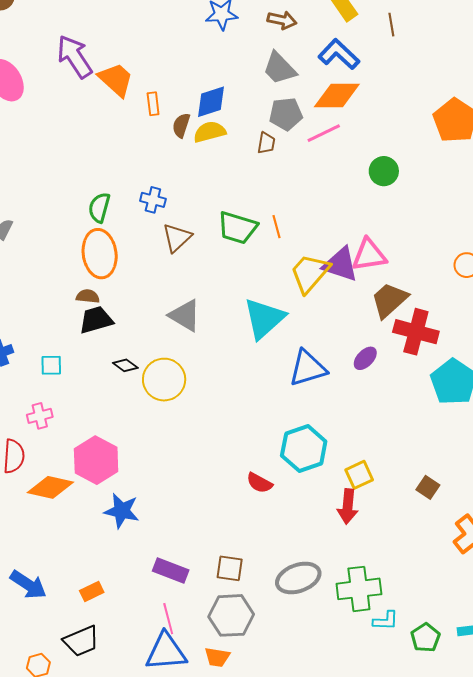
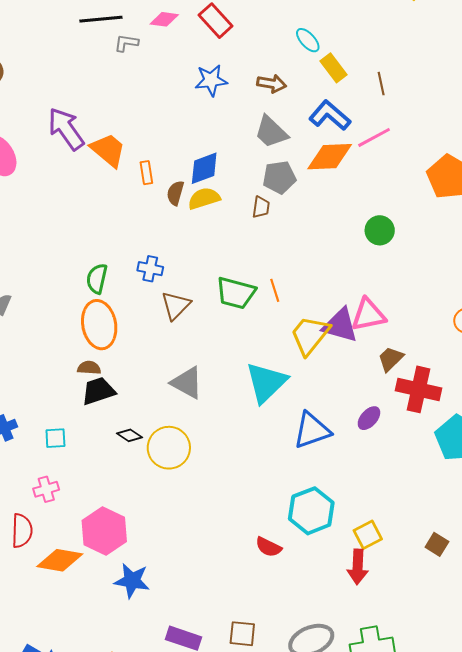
pink line: (324, 133) -> (374, 137), moved
brown trapezoid: (389, 300) -> (391, 359), size x0.7

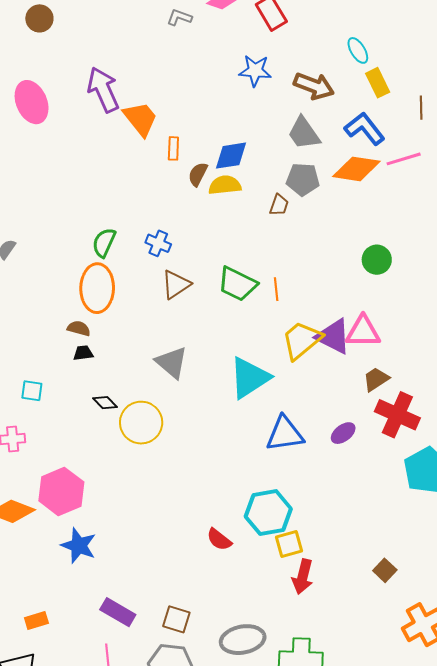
brown arrow: (272, 84) -> (314, 86), size x1.4
green circle: (380, 230) -> (377, 260), moved
black trapezoid: (98, 391) -> (83, 353), size x0.6
yellow square: (368, 535) -> (289, 544), moved

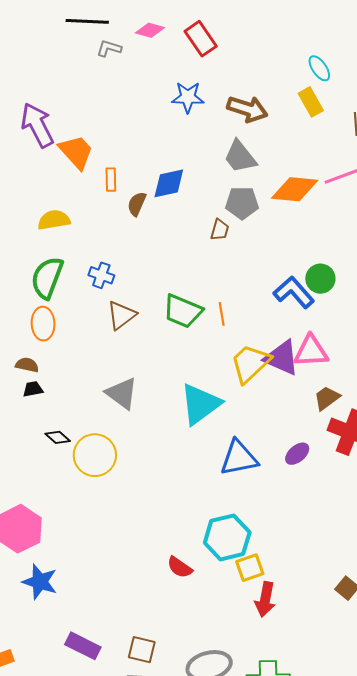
cyan ellipse: (358, 50) -> (319, 68), moved
blue L-shape: (365, 129) -> (294, 292), moved
yellow semicircle: (225, 185) -> (54, 220), moved
green semicircle: (104, 243) -> (47, 278), size x1.4
orange ellipse: (97, 288) -> (43, 324), size x0.7

